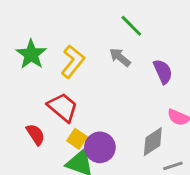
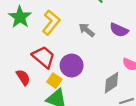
gray arrow: (120, 57) -> (87, 30), moved
purple semicircle: (163, 72) -> (119, 30), turned 138
purple circle: (100, 147) -> (72, 66), moved

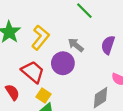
purple semicircle: (119, 30) -> (108, 45), turned 84
purple circle: (72, 66) -> (63, 63), moved

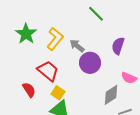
gray arrow: (76, 45) -> (77, 46), moved
purple circle: (63, 63) -> (90, 63), moved

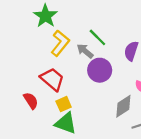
green line: (96, 14) -> (97, 37), moved
green star: (26, 34) -> (45, 16), moved
yellow square: (58, 93) -> (64, 104), turned 32

